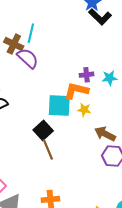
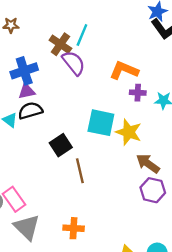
orange L-shape: (76, 91) -> (124, 70), moved
yellow star: (84, 110) -> (129, 132), size x1.6
black square: (43, 130) -> (61, 145), moved

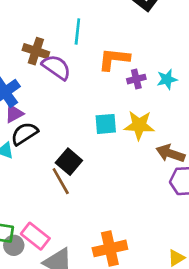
cyan line: (82, 35) -> (77, 31), moved
cyan square: (101, 123) -> (106, 124), size x0.7
brown line: (80, 171) -> (61, 181), moved
orange cross: (74, 228) -> (110, 248), size x1.4

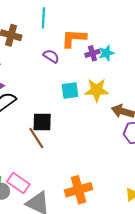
purple semicircle: (56, 67) -> (51, 56), moved, size x0.7
cyan star: (167, 79) -> (106, 53), moved
black square: (69, 162) -> (42, 122), turned -36

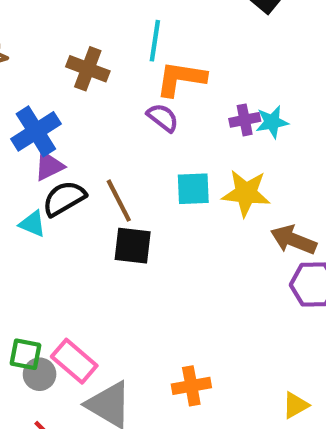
orange L-shape: (74, 38) -> (181, 79), moved
brown line: (36, 138) -> (119, 201), moved
orange cross: (79, 190) -> (191, 386), size x0.7

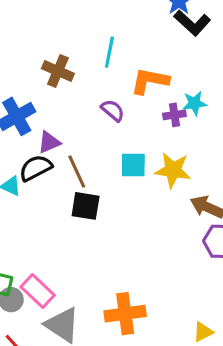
orange L-shape: (181, 79) -> (150, 81), moved
cyan star: (272, 122) -> (195, 103), moved
purple triangle: (49, 166) -> (49, 142), moved
orange cross: (191, 386) -> (125, 314), size x1.4

